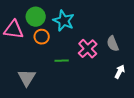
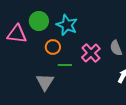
orange circle: (42, 37) -> (53, 47), moved
gray triangle: (27, 78) -> (45, 82), moved

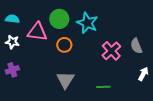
orange circle: (53, 47) -> (64, 45), moved
green line: (65, 65) -> (103, 87), moved

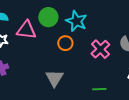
orange circle: (64, 45) -> (65, 43), moved
green line: (103, 87) -> (99, 89), moved

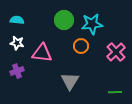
cyan star: (76, 21) -> (92, 24), turned -30
pink triangle: (26, 30) -> (42, 53), moved

